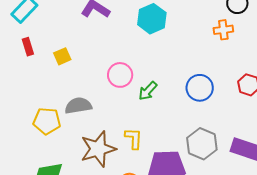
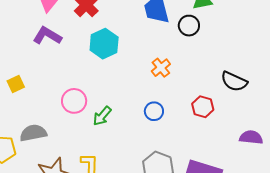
orange cross: (223, 30) -> (161, 68), moved, turned -30
blue circle: (200, 88) -> (154, 111), size x0.7

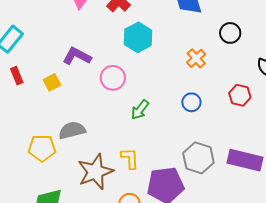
black circle: (189, 26) -> (230, 33), moved
purple L-shape: (47, 36) -> (77, 56), moved
pink circle: (74, 101) -> (113, 78), moved

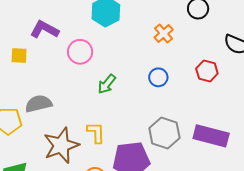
yellow square: (52, 82) -> (19, 55), turned 30

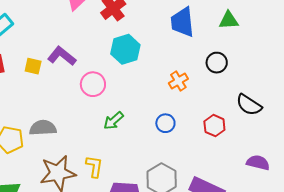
yellow square: (19, 55) -> (33, 66), moved

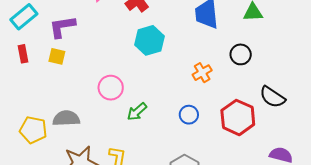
purple L-shape: (62, 56) -> (62, 27), moved, turned -48
pink circle: (93, 84) -> (111, 88), moved
red hexagon: (214, 126) -> (238, 117), size x1.6

